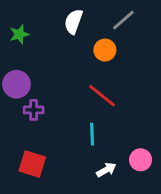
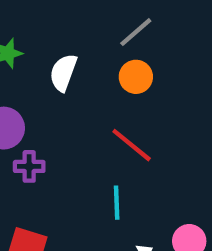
gray line: (123, 20) -> (136, 32), moved
white semicircle: (74, 22) -> (63, 73), moved

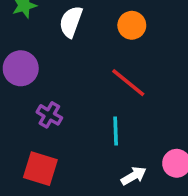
purple cross: (29, 166) -> (49, 115), moved, turned 30

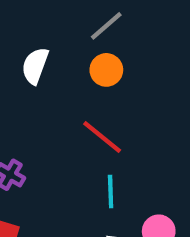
cyan line: (116, 131) -> (111, 191), moved

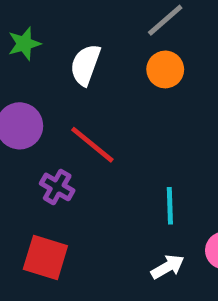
red line: (102, 137) -> (92, 145), moved

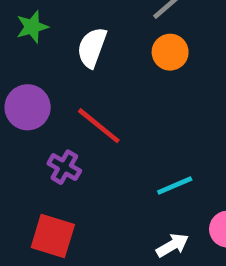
cyan line: (170, 206) -> (175, 185), turned 69

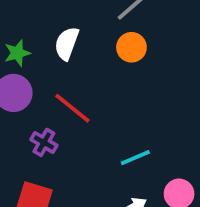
green star: (32, 27) -> (17, 53), moved

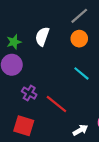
red line: (72, 108) -> (56, 104), moved
cyan line: (135, 158) -> (81, 73), moved, turned 63

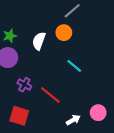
white semicircle: (42, 36) -> (39, 41), moved
orange circle: (79, 39) -> (64, 33), moved

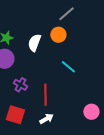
red line: (50, 95) -> (45, 95), turned 50
white arrow: (73, 120) -> (46, 119), moved

